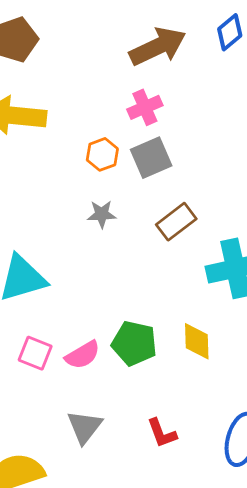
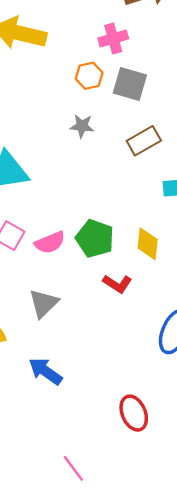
pink cross: (145, 107) -> (113, 38), moved
gray square: (151, 158) -> (130, 84), turned 32
red L-shape: (162, 433) -> (117, 284), moved, turned -44

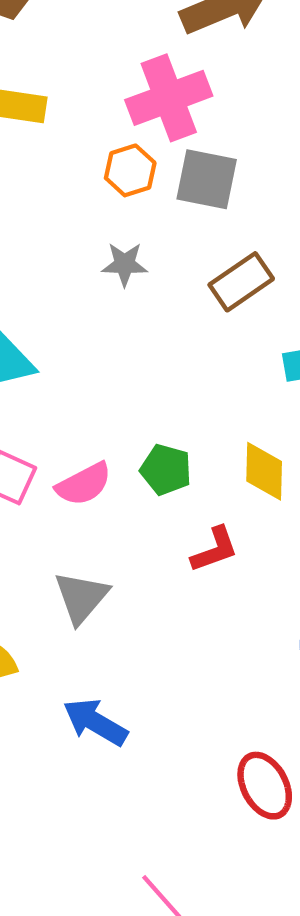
pink cross: (113, 38) -> (169, 98), size x1.5
green pentagon: (95, 239) -> (166, 470), size x0.7
red L-shape: (117, 284) -> (215, 550), turned -48

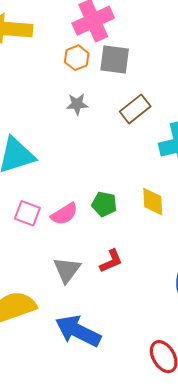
red L-shape: (215, 550) -> (111, 261), moved
blue arrow: (95, 722) -> (78, 331), size x1.4

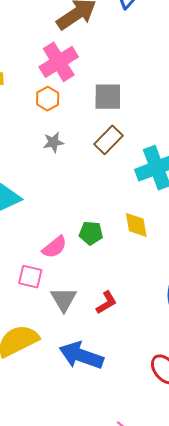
gray square: (115, 59) -> (108, 97), moved
pink square: (27, 213) -> (30, 277), moved
red L-shape: (111, 261) -> (106, 303), moved

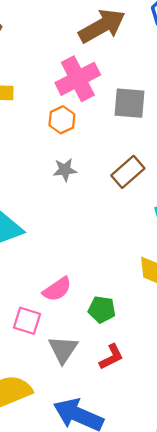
gray square: (108, 97) -> (129, 103), moved
green pentagon: (91, 233) -> (102, 309), moved

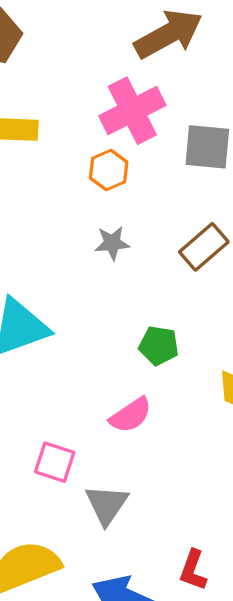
pink semicircle: (57, 289) -> (131, 415), moved
green pentagon: (102, 309) -> (159, 346), moved
red L-shape: (111, 357) -> (193, 570), moved, turned 136

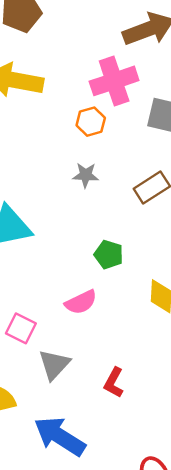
red L-shape: (193, 570) -> (114, 383), moved

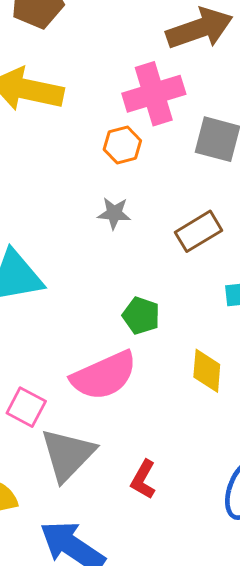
pink semicircle: (81, 302) -> (104, 376), size x1.6
gray triangle: (54, 365) -> (68, 455), size x1.4

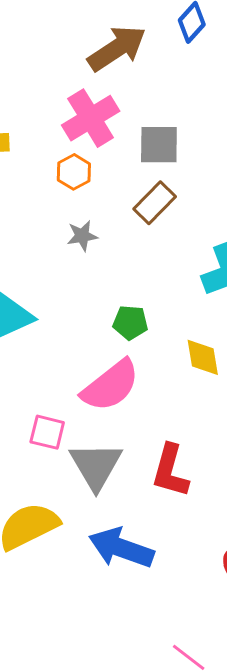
brown rectangle: (198, 231) -> (155, 203), moved
red L-shape: (143, 479) -> (170, 471), size x1.5

